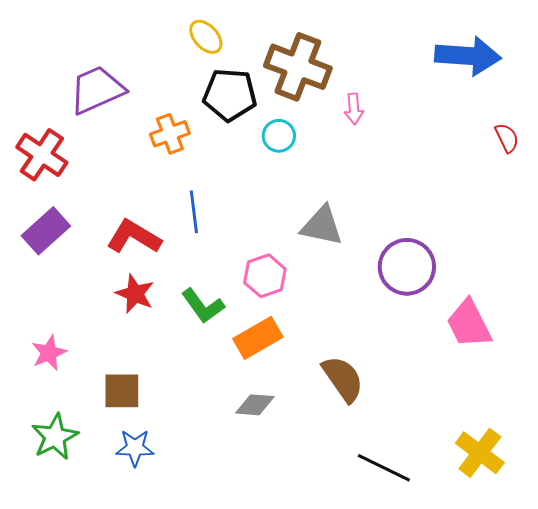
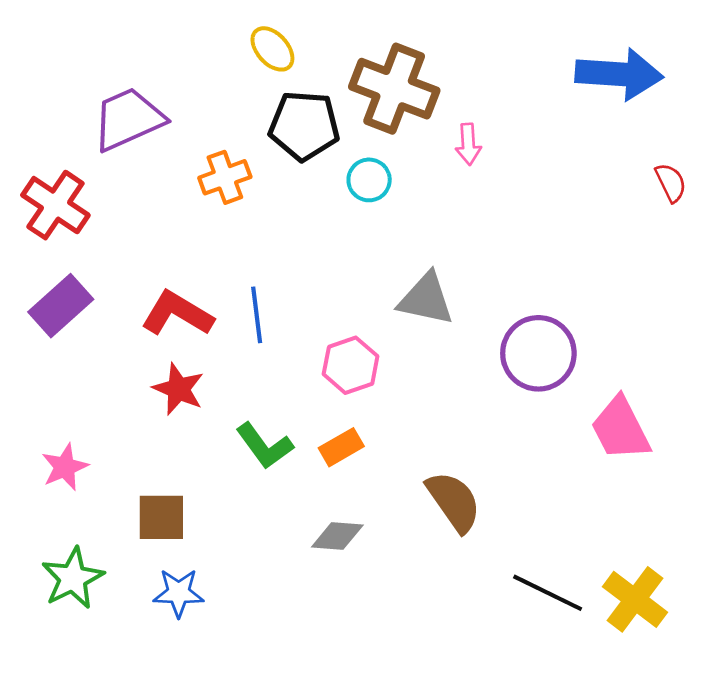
blue line: (194, 212) -> (257, 315), moved
green L-shape: (203, 306) -> (265, 446), moved
orange rectangle: (258, 338) -> (341, 447), size x0.7
black line: (384, 468) -> (548, 593), moved

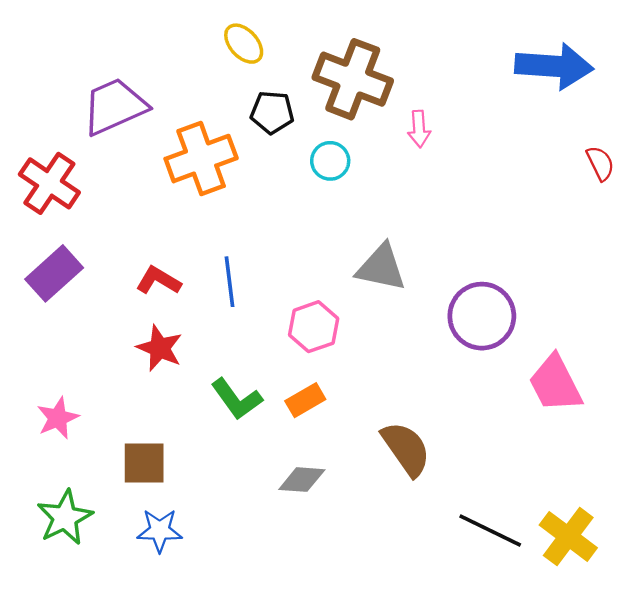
black pentagon: (304, 126) -> (272, 112), size x0.7
orange cross: (225, 177) -> (201, 159), size x1.5
red L-shape: (177, 314) -> (158, 281), size x0.7

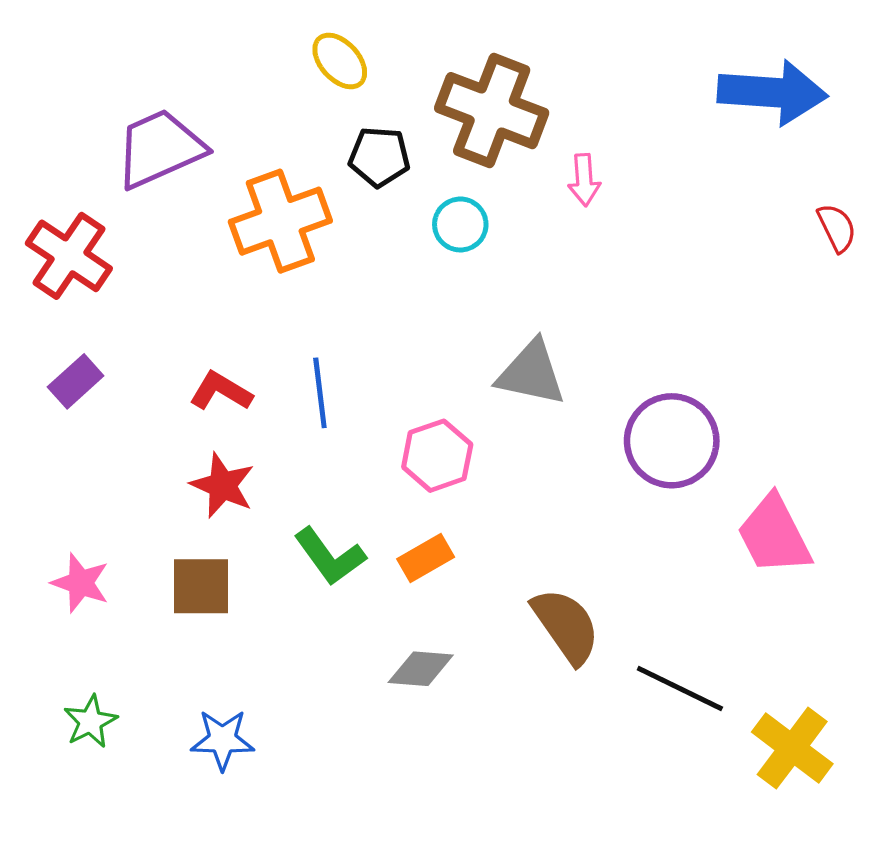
purple rectangle: (54, 273) -> (76, 381), size x0.7
pink star: (58, 418) -> (80, 583), turned -30
brown square: (144, 463) -> (201, 586), moved
green star: (65, 517) -> (90, 722), size x0.7
black line: (490, 531) -> (680, 689), moved

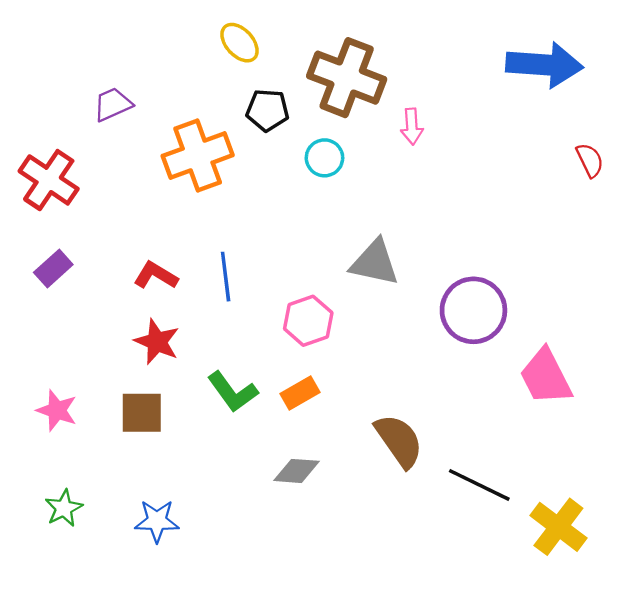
purple trapezoid: (160, 149) -> (113, 104), size x0.6

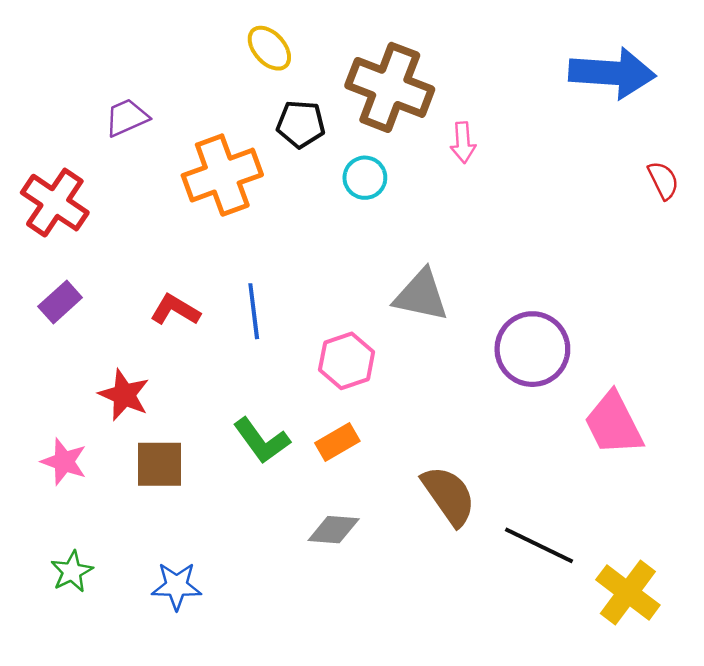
red star: (157, 342) -> (124, 395), moved

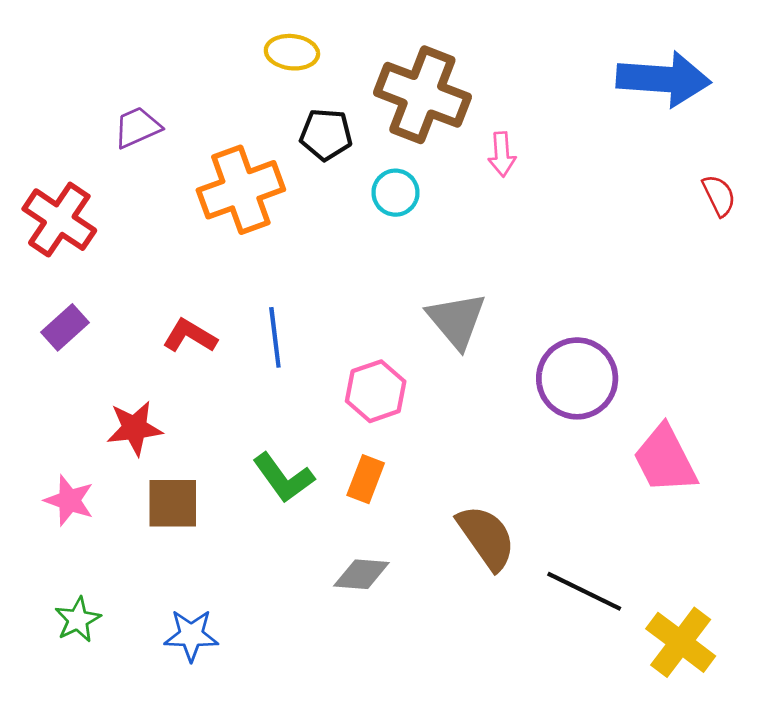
yellow ellipse: (269, 48) -> (292, 52), turned -42
gray triangle: (421, 295) -> (457, 320), turned 38
red star: (124, 395) -> (134, 428), turned -30
orange rectangle: (337, 442) -> (366, 479), turned -39

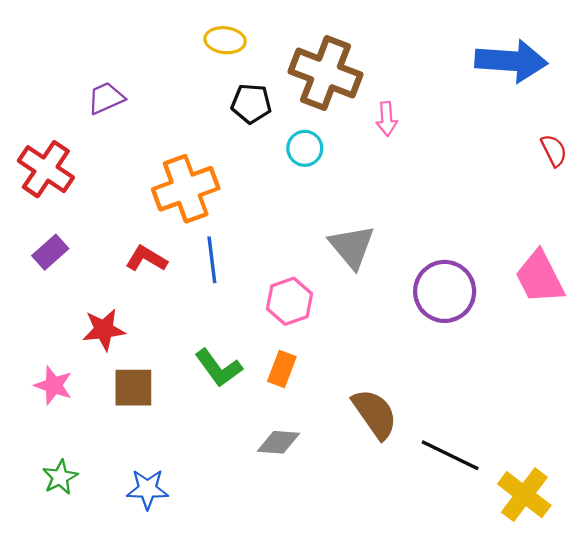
orange cross: (241, 190) -> (186, 189), moved
pink trapezoid: (665, 459) -> (540, 277), moved

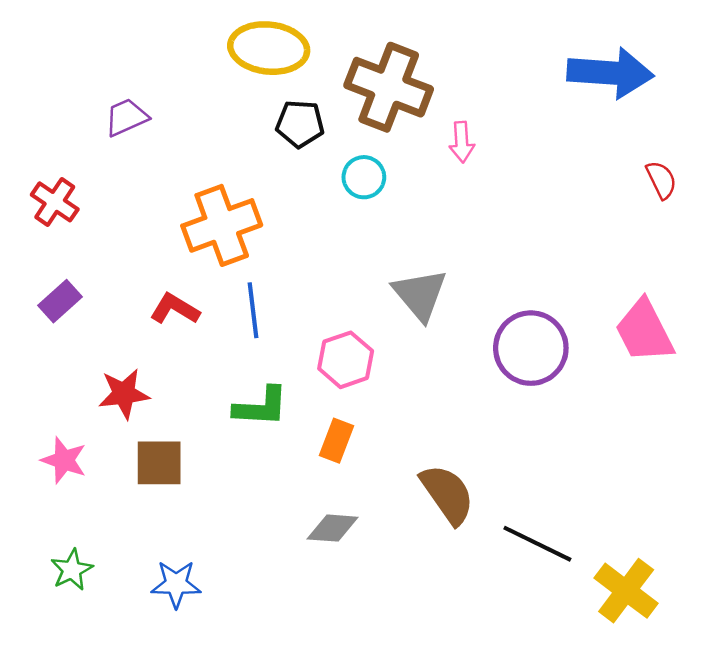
yellow ellipse: (225, 40) -> (269, 48), size x1.6
red cross: (46, 169) -> (55, 202), size x0.7
green L-shape: (218, 368) -> (261, 407), moved, turned -51

